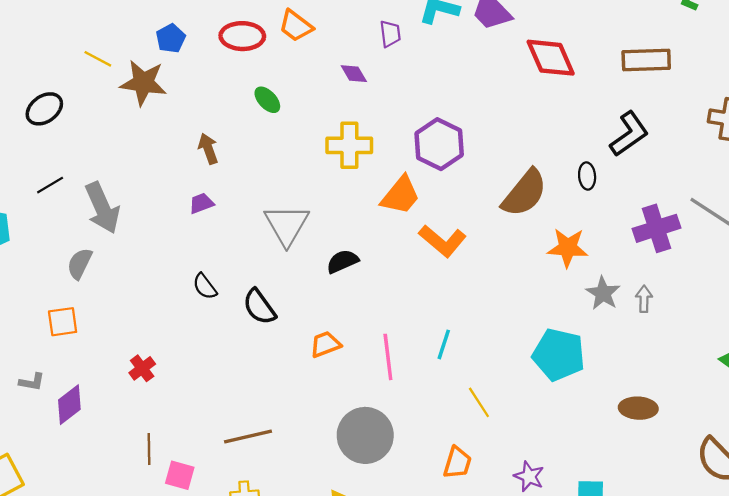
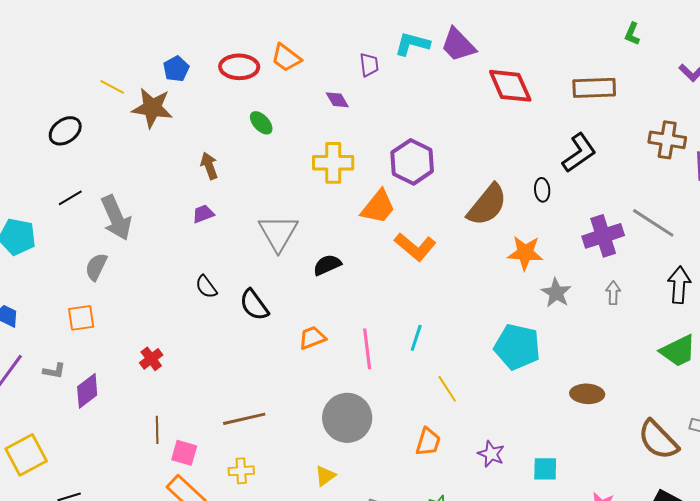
gray arrow: (644, 299) -> (613, 293), moved

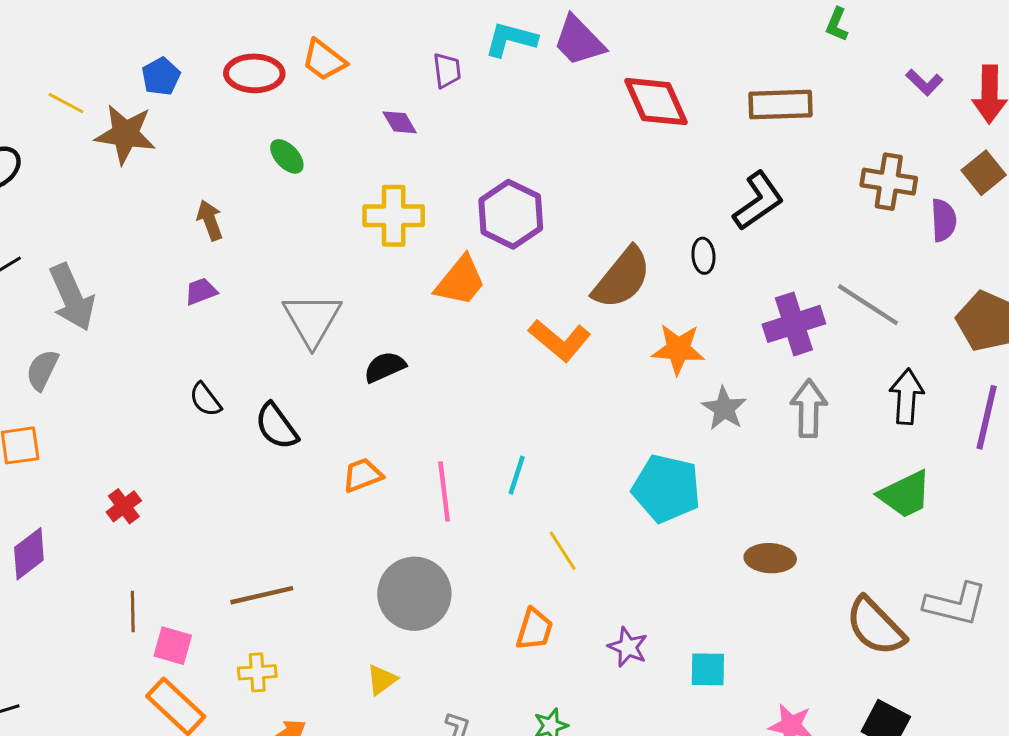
orange L-shape: (415, 247) -> (560, 340), moved
gray arrow: (613, 293) -> (809, 408), size x1.6

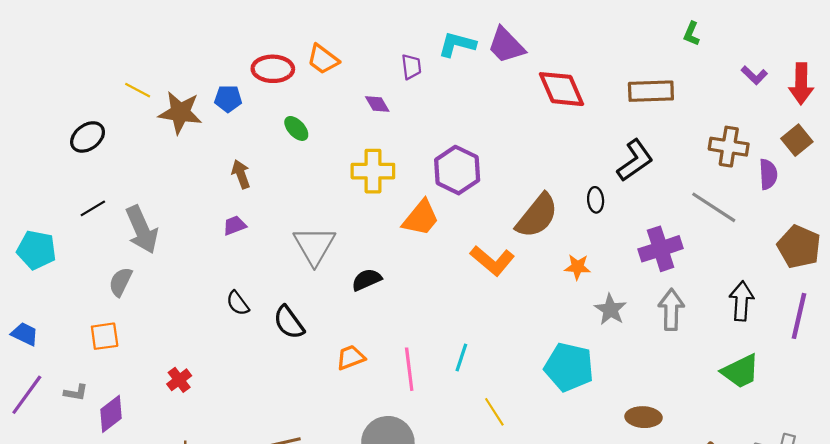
blue pentagon: (161, 76) -> (228, 99), moved, turned 30
gray line: (868, 305) -> (714, 207), moved
orange star: (678, 349) -> (577, 267), size x0.7

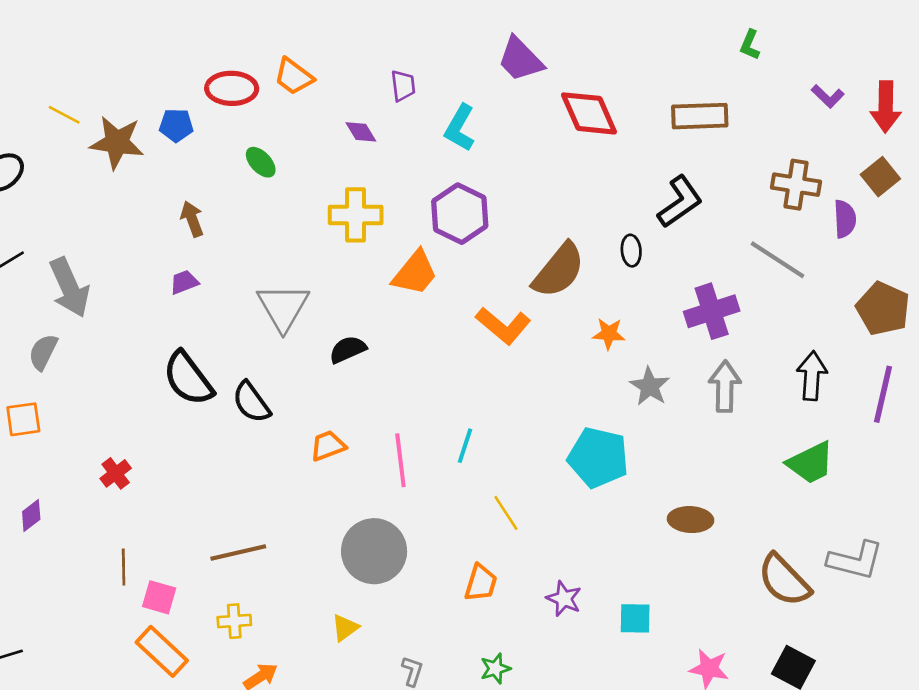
cyan L-shape: (457, 44) -> (460, 128), moved, turned -75
black semicircle: (238, 303) -> (188, 378), size x1.8
purple diamond: (111, 414) -> (31, 516), size x0.7

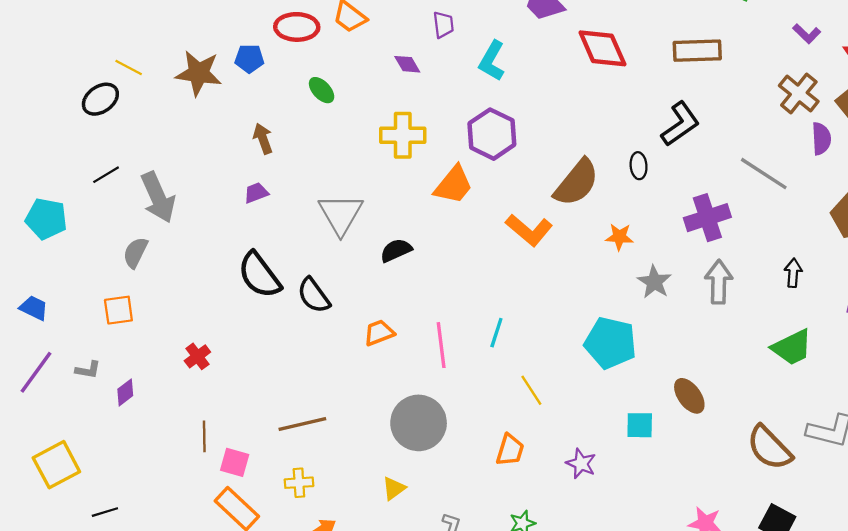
yellow line: (64, 115) -> (129, 68), moved
brown cross: (796, 185) -> (799, 93), moved, turned 30
black arrow: (812, 376) -> (793, 273), size x0.7
brown ellipse: (691, 520) -> (689, 396), turned 51
cyan square: (635, 618) -> (640, 425), moved

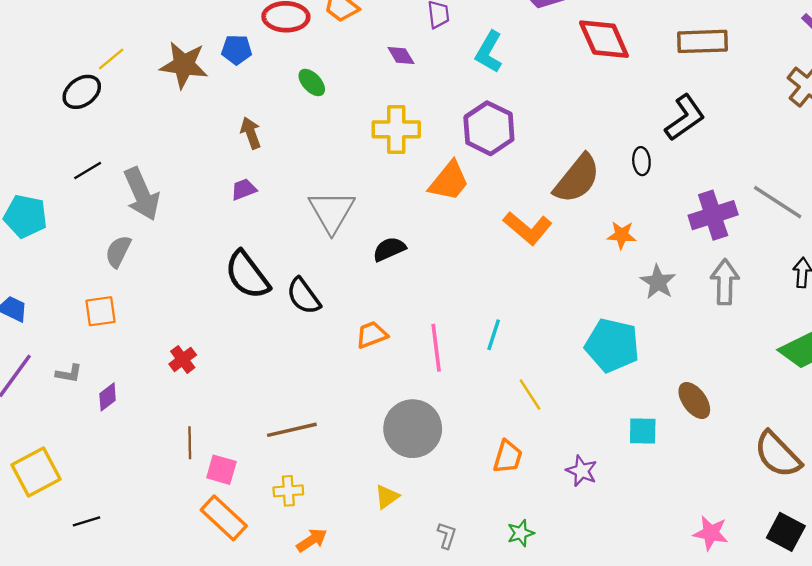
yellow line: (129, 68) -> (111, 59), turned -68
gray line: (764, 174) -> (778, 202), moved

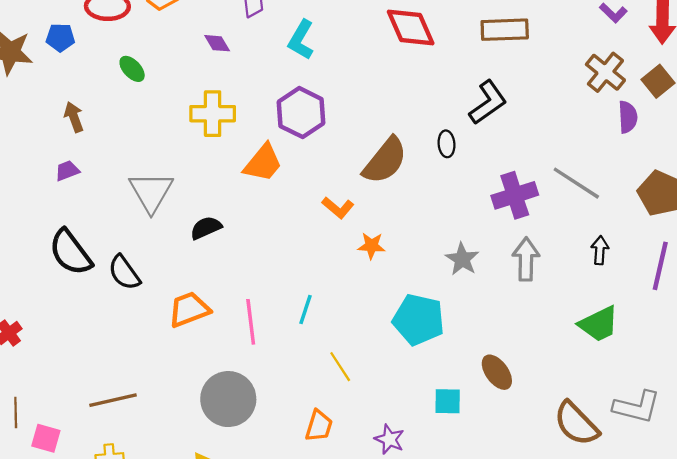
orange L-shape: (528, 228) -> (338, 208), size x0.7
orange star: (622, 235) -> (372, 246), moved
orange trapezoid: (372, 335) -> (189, 309), size x1.4

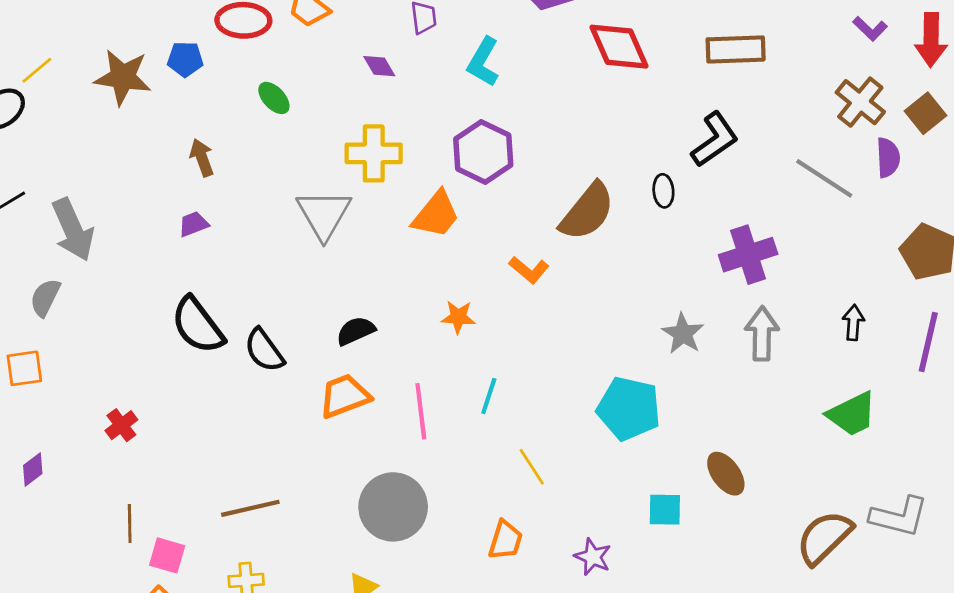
gray line: (576, 183) -> (824, 178), moved
gray triangle: (151, 192) -> (324, 214), moved
black semicircle: (206, 228) -> (356, 331), moved
orange star: (372, 246) -> (458, 317), moved
brown semicircle: (576, 424) -> (824, 537), turned 90

